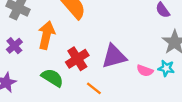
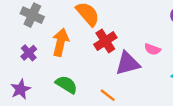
red cross: (77, 59) -> (105, 41), moved
pink semicircle: (145, 71) -> (152, 49), moved

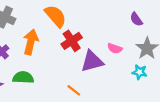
green semicircle: (66, 85) -> (23, 77), moved, turned -30

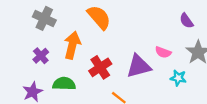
red cross: (72, 41) -> (100, 67), moved
cyan star: (140, 72) -> (178, 78), moved

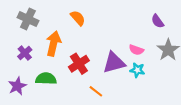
orange semicircle: (99, 17) -> (78, 18), size x0.7
cyan star: (178, 78) -> (137, 70), moved

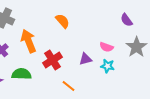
orange semicircle: (78, 18) -> (62, 21), moved
orange arrow: (53, 43) -> (28, 41), turned -35
purple triangle: (114, 63) -> (85, 59), size x0.6

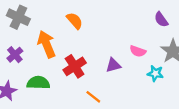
orange semicircle: (62, 21) -> (75, 21), moved
cyan star: (107, 66) -> (155, 73), moved

